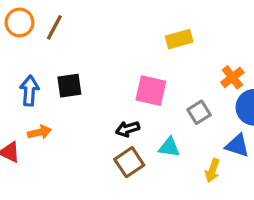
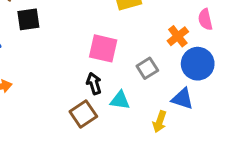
black square: (69, 86) -> (28, 19), moved
black arrow: (128, 129) -> (94, 84), moved, turned 90

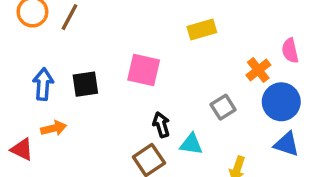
black square: (28, 19) -> (85, 84), moved
pink square: (103, 48) -> (144, 70), moved
blue triangle: (182, 99) -> (287, 144), moved

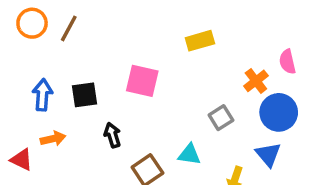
black arrow: (161, 125) -> (112, 135), moved
blue triangle: (287, 144) -> (268, 154), moved, turned 32

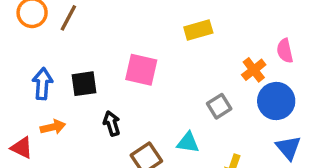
blue triangle: (268, 154) -> (288, 148), moved

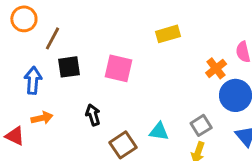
brown line: (68, 18) -> (52, 38), moved
black square: (84, 84) -> (69, 67), moved
gray square: (219, 106) -> (201, 125), moved

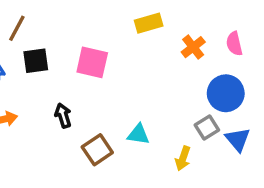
orange cross: (216, 68) -> (193, 47), moved
gray square: (201, 125) -> (207, 127), moved

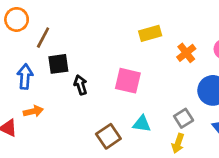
pink square: (92, 62) -> (128, 81), moved
black arrow: (63, 116) -> (81, 85), moved
gray square: (207, 127) -> (184, 118), moved

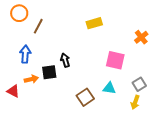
yellow rectangle: (150, 33) -> (94, 23), moved
black square: (58, 64) -> (49, 72), moved
pink square: (128, 81) -> (115, 60), moved

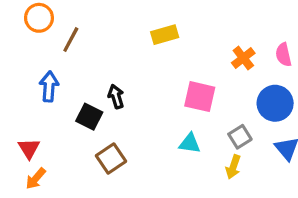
black square: (49, 72) -> (89, 117), turned 35
orange arrow: (31, 79) -> (36, 179), moved, turned 144
red triangle: (13, 91) -> (29, 148), turned 32
brown square: (85, 97) -> (111, 158), moved

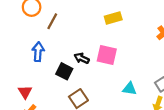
black arrow: (116, 97) -> (82, 58), turned -48
pink square: (200, 97) -> (107, 55), moved

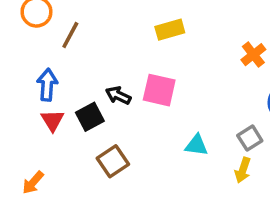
black square: (64, 71) -> (90, 117), turned 35
red triangle: (25, 92) -> (52, 120), moved

